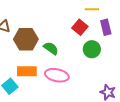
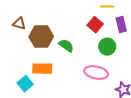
pink ellipse: (57, 75) -> (96, 73), moved

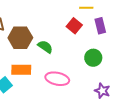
green circle: (107, 47) -> (93, 58), moved
pink ellipse: (96, 73) -> (57, 79), moved

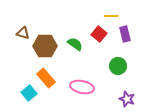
green semicircle: (45, 47) -> (75, 44), moved
orange rectangle: (21, 70) -> (46, 78), turned 48

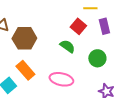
green semicircle: (75, 44) -> (67, 46), moved

